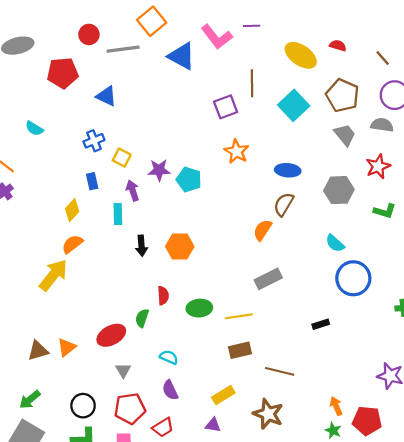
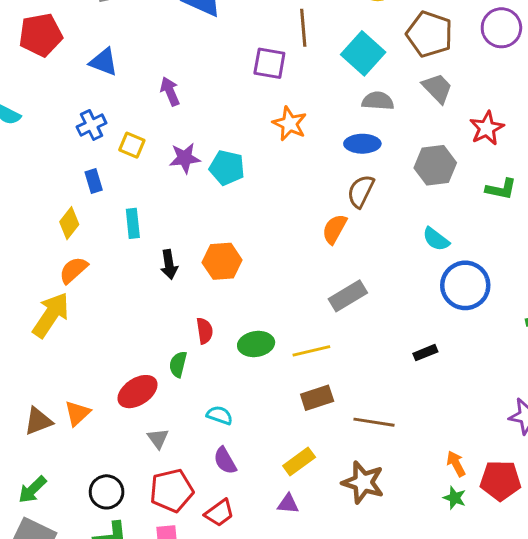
purple square: (226, 107) -> (269, 63), turned 35
gray semicircle: (382, 125) -> (378, 101), moved
purple arrow: (133, 190) -> (170, 91), moved

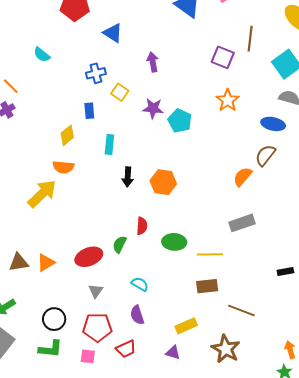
orange semicircle: (73, 270) -> (63, 167), turned -145

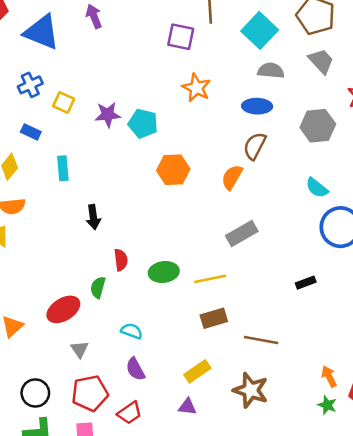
blue triangle: (113, 33) -> (42, 32), size x1.5
purple arrow: (153, 62) -> (94, 16), moved
blue rectangle: (89, 111) -> (31, 132), turned -49
black arrow: (128, 177) -> (93, 217), moved
orange hexagon: (163, 182) -> (173, 170), moved

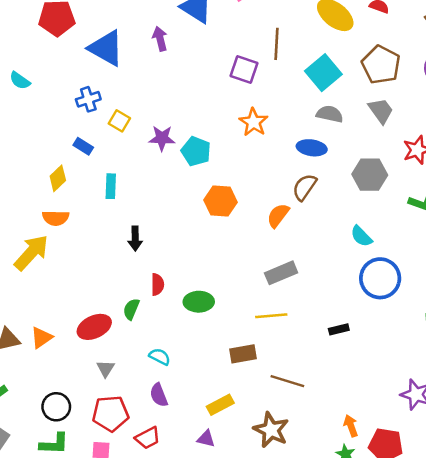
yellow line: (210, 279) -> (271, 316), moved

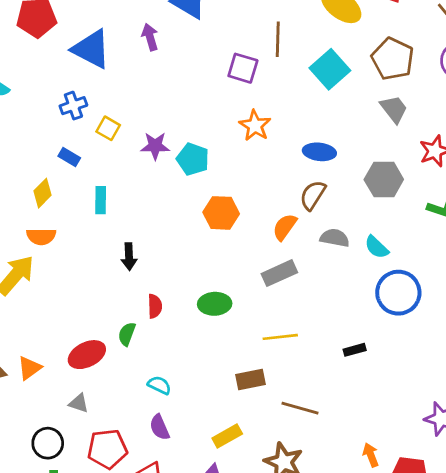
gray semicircle: (330, 114) -> (335, 238), moved
gray rectangle: (281, 273) -> (279, 273), moved
green ellipse: (199, 302) -> (215, 304), moved
gray triangle: (106, 369) -> (79, 403), moved, turned -42

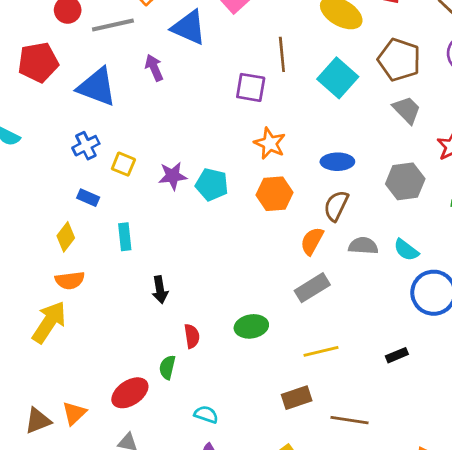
orange hexagon: (221, 213) -> (275, 194), moved

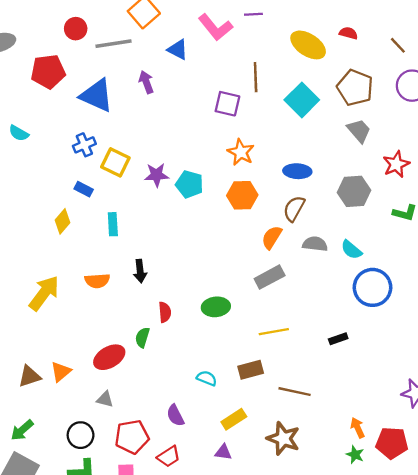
blue triangle: (189, 27) -> (178, 50), size x0.7
yellow square: (123, 164) -> (115, 162), size x1.4
orange semicircle: (70, 280) -> (97, 281), moved
cyan semicircle: (206, 414) -> (207, 378), moved

